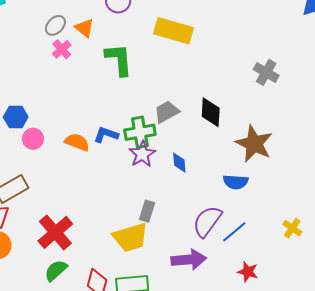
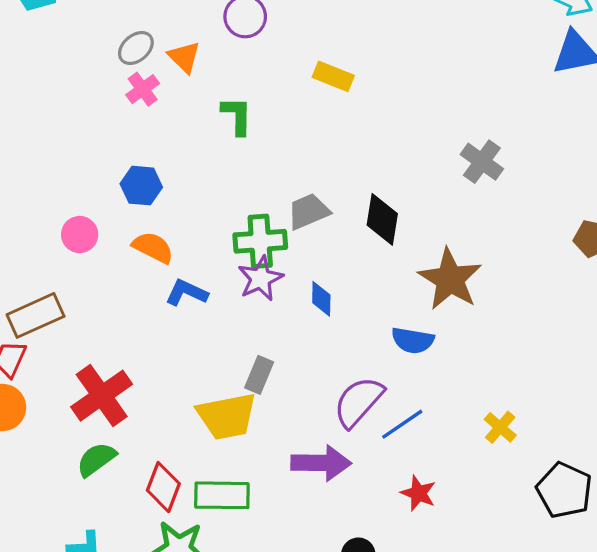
yellow rectangle: (174, 31) -> (333, 76), size x0.6
green L-shape: (119, 60) -> (237, 116), size x0.7
blue hexagon: (16, 117) -> (141, 186), moved
blue L-shape: (106, 135) -> (186, 293), moved

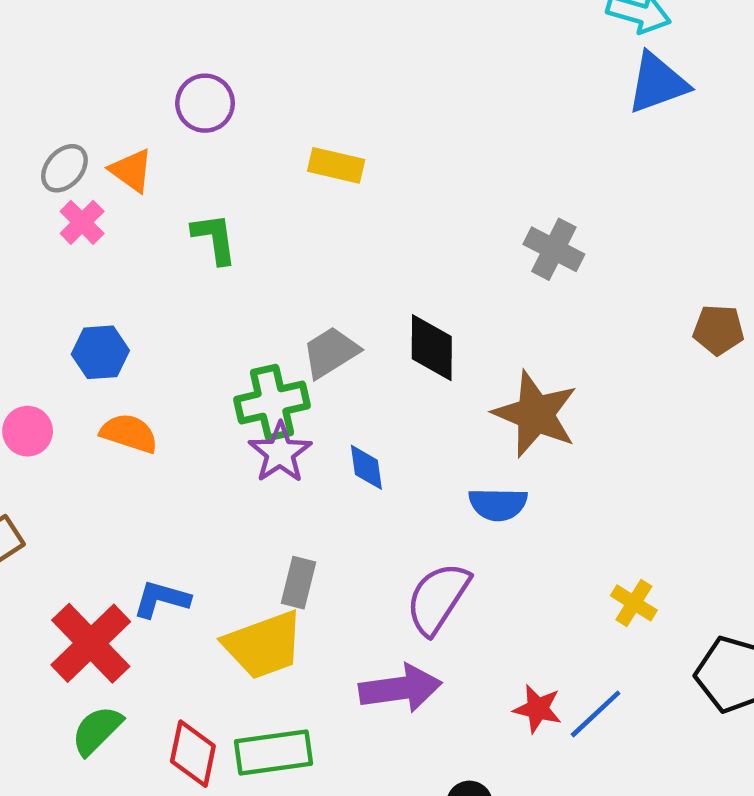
blue L-shape: (186, 293) -> (161, 599), moved
blue line: (402, 424) -> (596, 714), moved

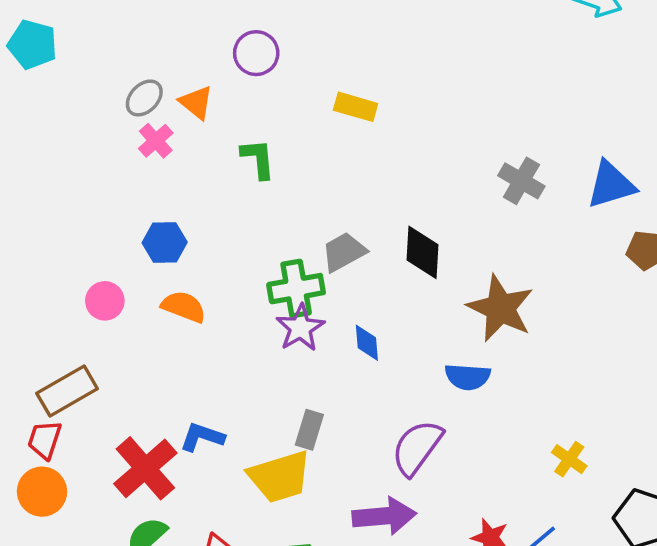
blue triangle: (657, 83) -> (611, 185), moved

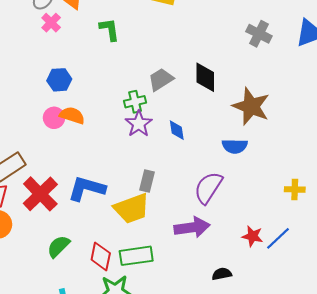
green cross: (296, 289) -> (135, 102), size x0.7
pink circle: (105, 301) -> (54, 118), moved
blue L-shape: (202, 437) -> (87, 188), size x1.5
yellow cross: (569, 459) -> (295, 189), turned -30
red cross: (145, 468) -> (40, 194), moved

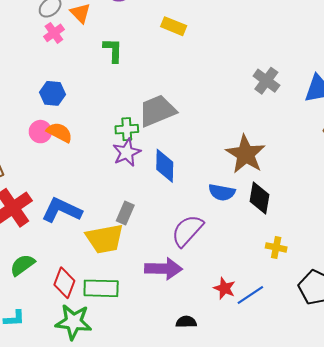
black diamond: (205, 77) -> (260, 198), moved
gray trapezoid: (161, 80) -> (157, 111), size x1.4
blue diamond: (177, 130) -> (165, 166), size x1.5

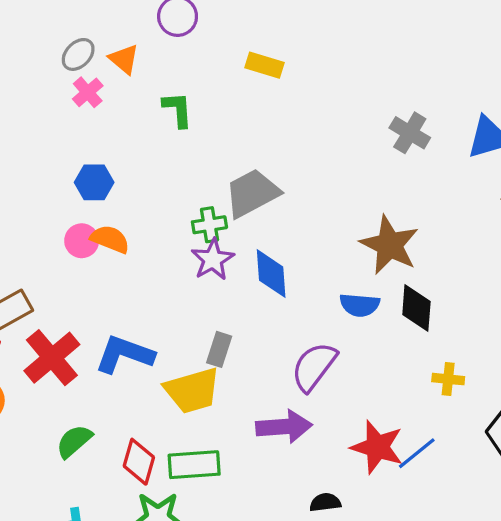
red star: (224, 288) -> (377, 447), size x1.6

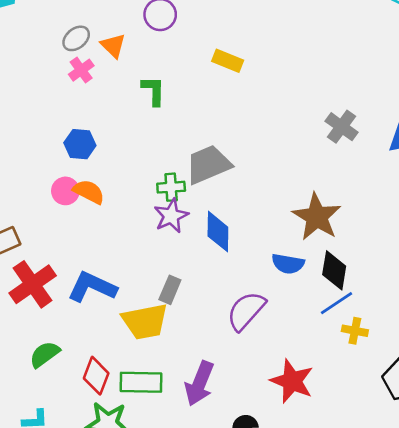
purple arrow: (284, 427) -> (199, 383), moved, turned 111
blue line: (417, 453) -> (337, 303), moved

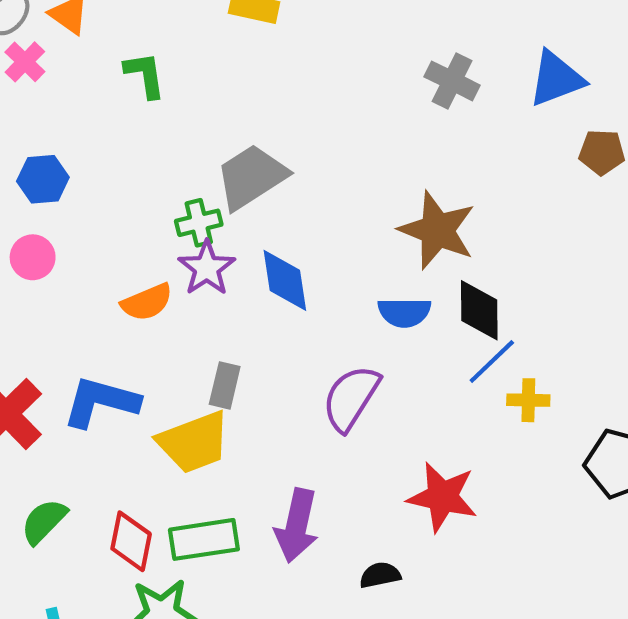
orange semicircle: (89, 192) -> (147, 302), moved, turned 140

